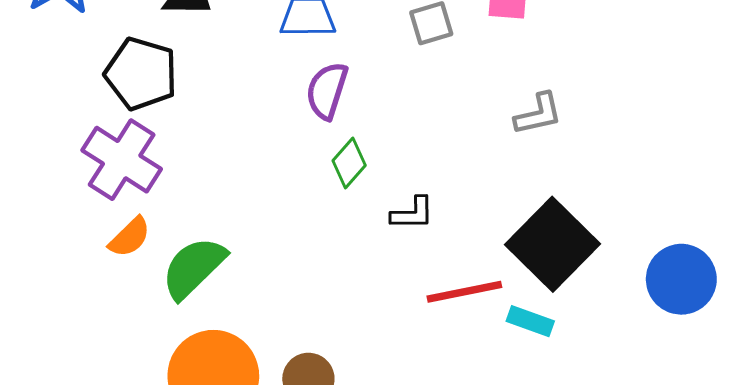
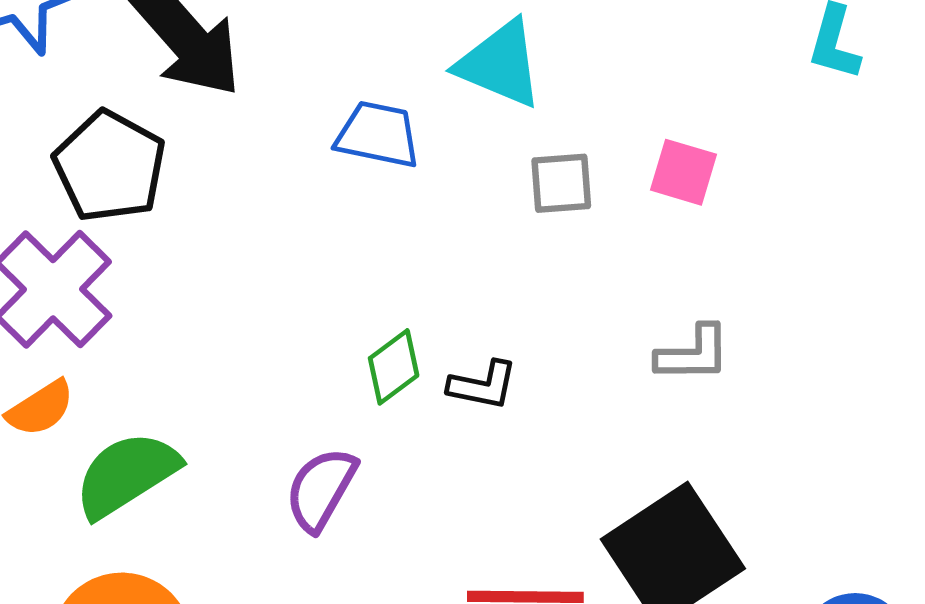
purple semicircle: (327, 91) -> (321, 489), moved
black L-shape: (412, 213) -> (483, 385), moved

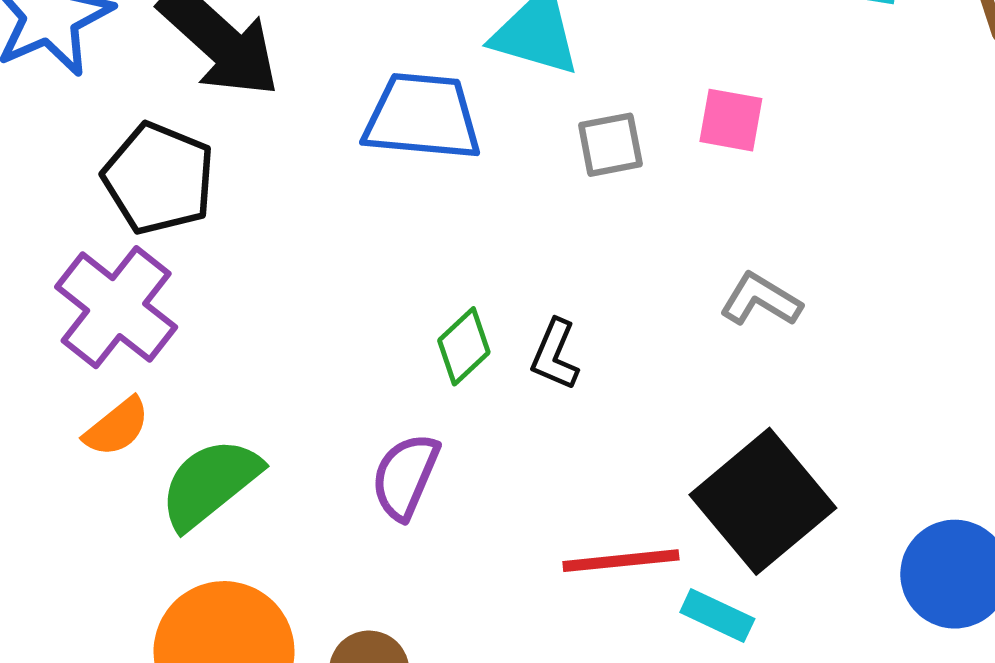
blue trapezoid: (378, 135) -> (422, 117), size x1.4
gray L-shape: (693, 354) -> (761, 300), turned -142
black L-shape: (483, 385) -> (555, 355), turned 108

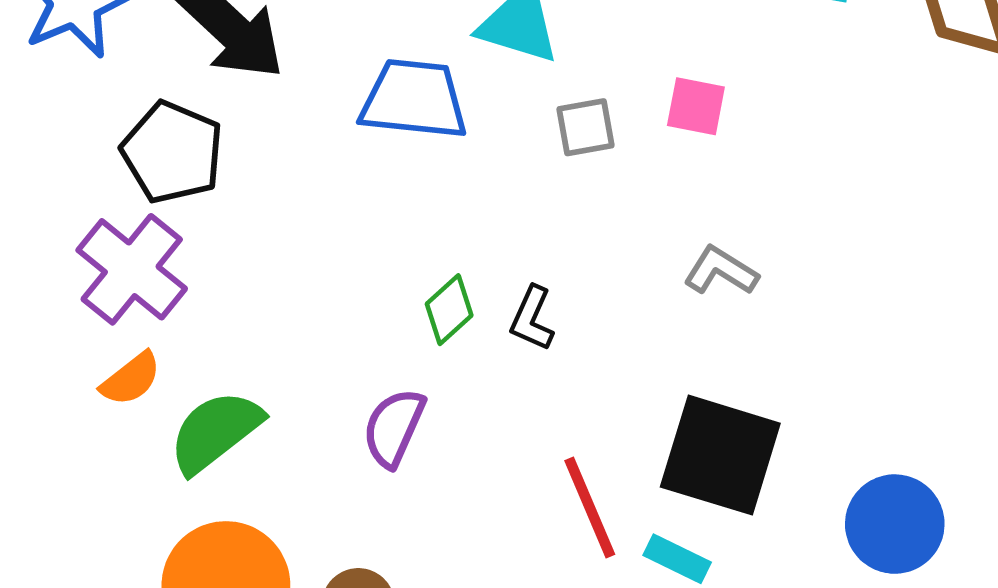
black square: (763, 501) -> (720, 455), turned -34
red line: (621, 561) -> (590, 508), turned 72

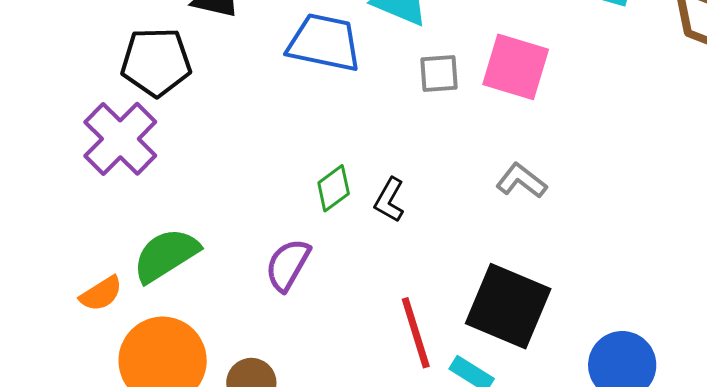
pink square: (696, 106) -> (516, 67), size x1.6
black pentagon: (172, 152) -> (156, 62), turned -30
orange semicircle: (131, 379) -> (101, 294), moved

